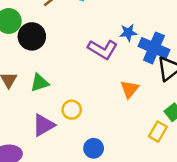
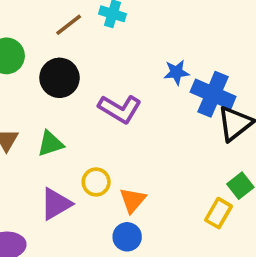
black circle: (32, 36) -> (59, 78), moved
purple L-shape: (103, 49) -> (120, 109), moved
orange triangle: (130, 89) -> (133, 200), moved

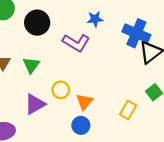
blue star: (176, 72) -> (95, 19), moved
green triangle: (50, 144) -> (31, 65), turned -36
yellow rectangle: (219, 213) -> (128, 110), moved

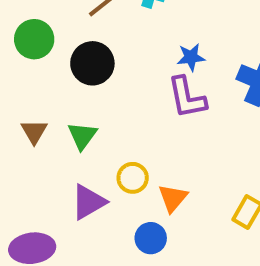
purple L-shape: (76, 43) -> (187, 97), moved, turned 48
blue circle: (81, 125) -> (151, 238), moved

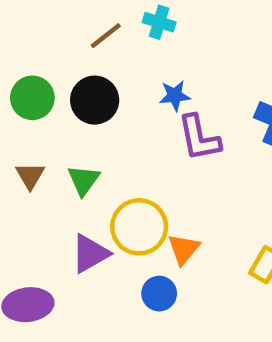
green circle: (34, 39) -> (32, 98), moved
blue star: (191, 57) -> (175, 96), moved
yellow circle: (133, 178) -> (139, 227), size x1.6

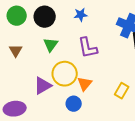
purple L-shape: (199, 138) -> (88, 48), moved
green triangle: (84, 180) -> (51, 45), moved

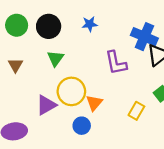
purple L-shape: (88, 48) -> (116, 63), moved

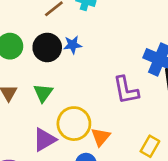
blue star: (90, 24) -> (73, 45), moved
green triangle: (55, 58) -> (43, 93), moved

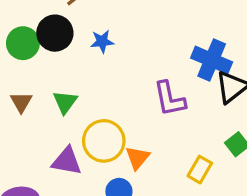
black circle: (47, 47) -> (55, 33), moved
purple triangle: (45, 140) -> (67, 161), turned 40

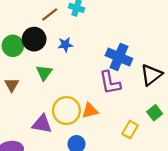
blue cross: (212, 60) -> (119, 57), moved
green triangle: (65, 102) -> (44, 73), moved
orange triangle: (137, 158) -> (90, 111), moved, turned 36

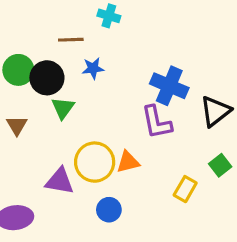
brown line: (50, 15) -> (71, 40), moved, turned 36
black circle: (34, 39) -> (47, 78), moved

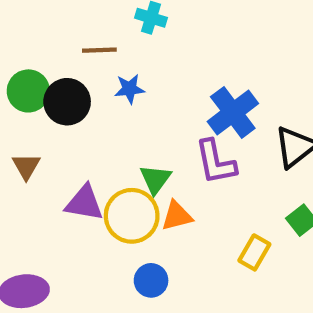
blue cross: (169, 86) -> (233, 113), turned 30
green triangle: (63, 108) -> (155, 179), moved
purple triangle: (60, 181) -> (84, 203), moved

